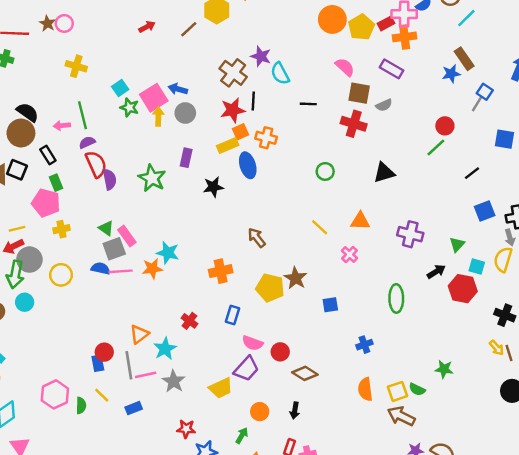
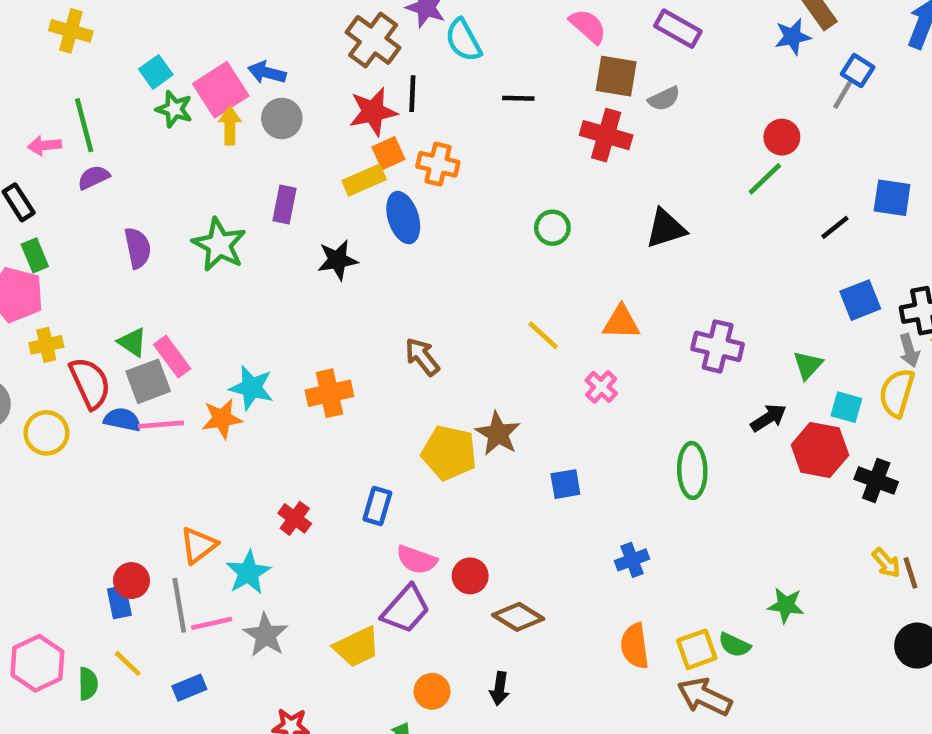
blue square: (504, 139) -> (892, 198), moved
red semicircle: (96, 164) -> (90, 383), moved
orange cross: (221, 271) -> (329, 393), moved
black cross: (505, 315) -> (876, 480), moved

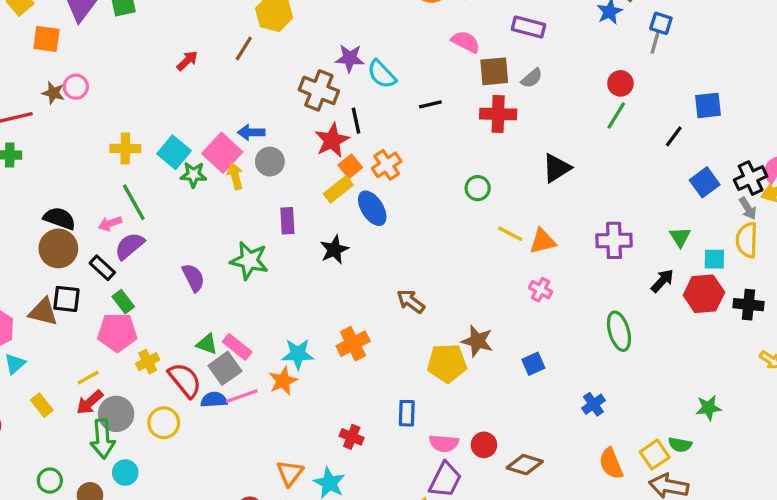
yellow cross: (71, 31) -> (125, 148), moved
cyan square: (156, 72) -> (174, 152), size x1.4
orange cross: (438, 164) -> (387, 165), turned -32
purple semicircle: (94, 177) -> (129, 246), moved, size x1.4
yellow line: (543, 335) -> (510, 234), moved

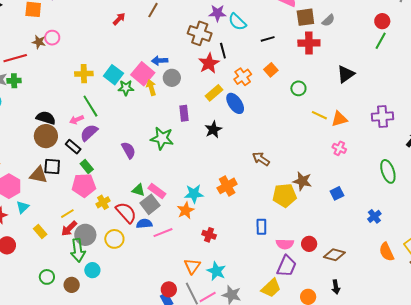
orange square: (350, 166) -> (271, 70), moved
pink line: (242, 396) -> (163, 233), moved
red cross: (352, 437) -> (209, 235), moved

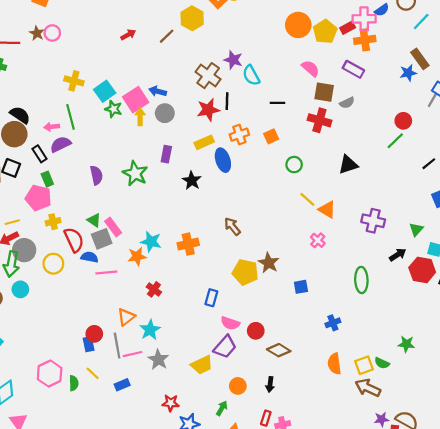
orange triangle: (339, 119) -> (327, 210), turned 30
black star: (213, 130) -> (192, 181), turned -30

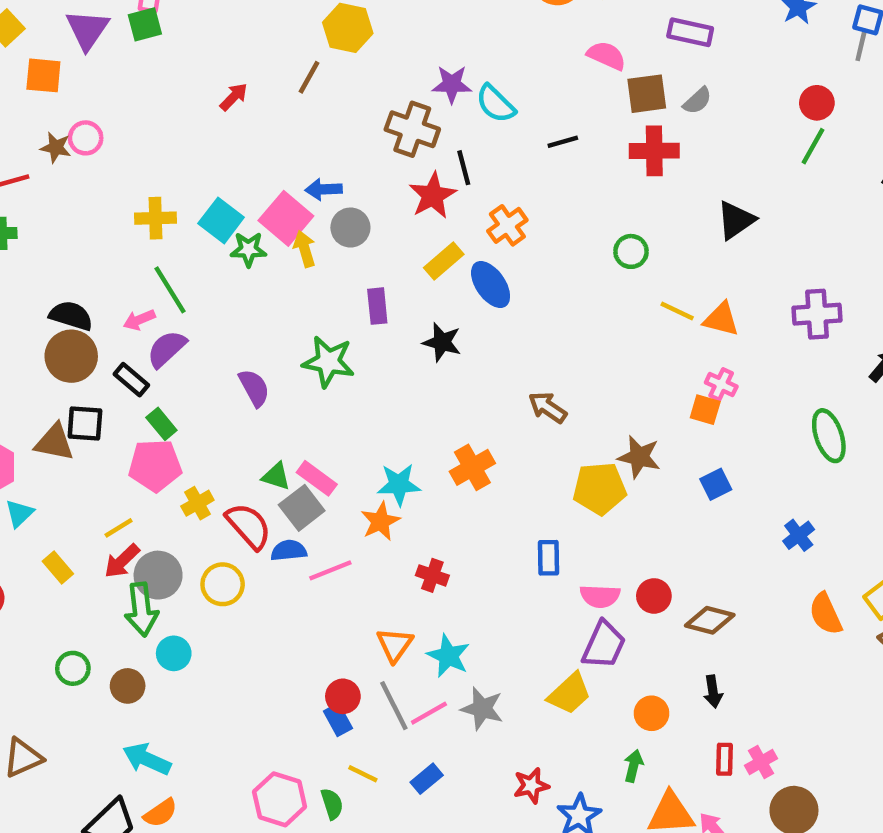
orange square: (271, 136) -> (705, 410), moved, turned -32

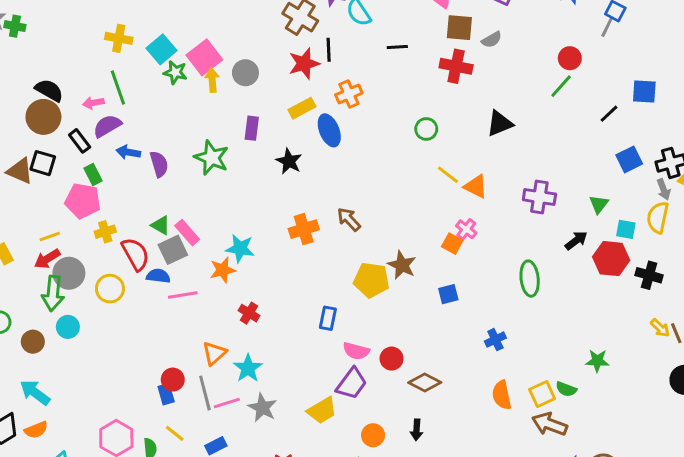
blue arrow: (324, 189) -> (128, 152), moved
orange cross: (472, 467) -> (304, 229), moved

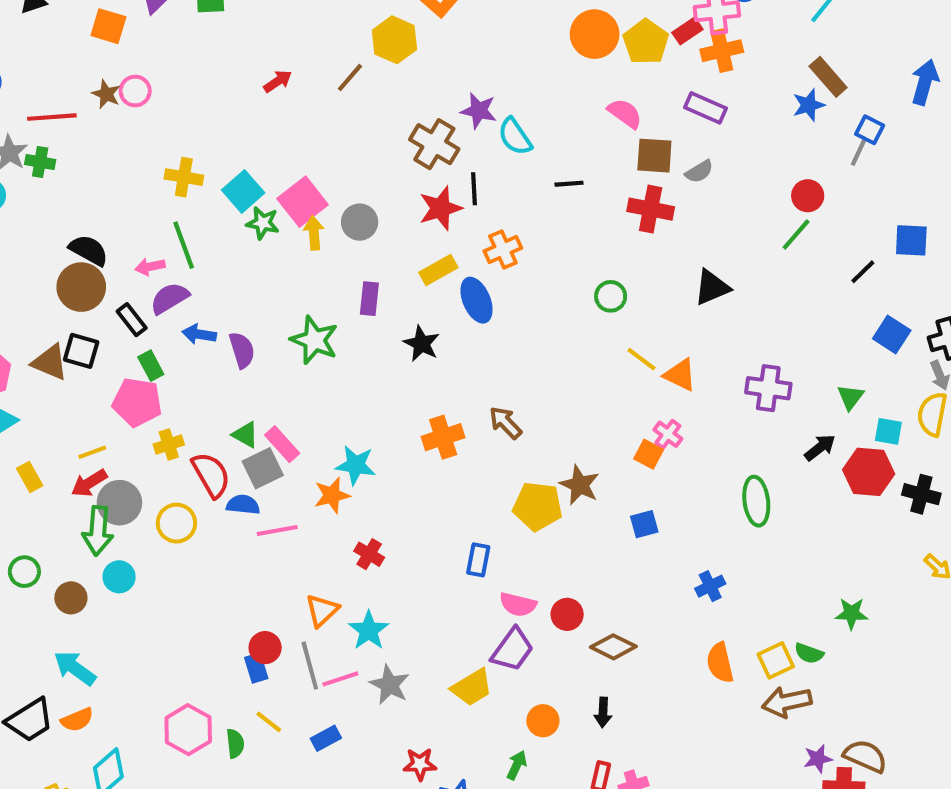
blue square: (629, 159) -> (892, 335), turned -30
brown arrow: (550, 424) -> (787, 702), turned -32

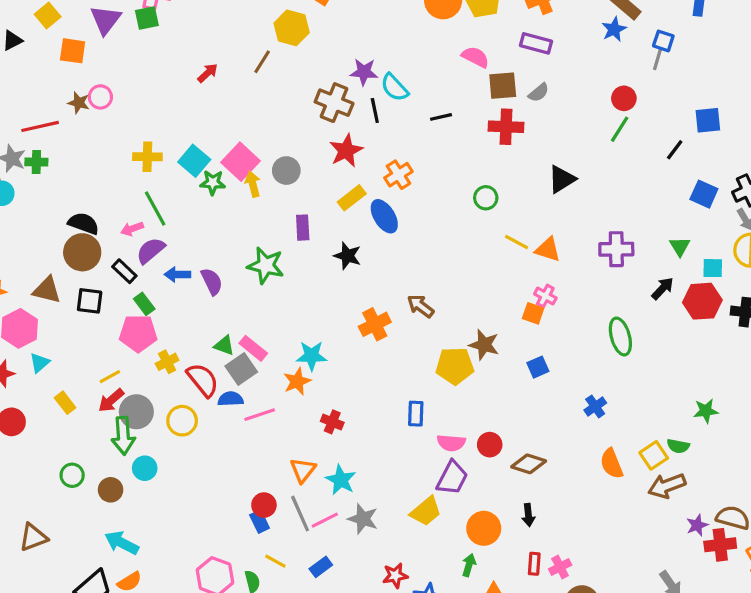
black line: (474, 189) -> (375, 110), moved
brown triangle: (50, 362) -> (47, 290), moved
orange circle: (543, 721) -> (484, 528), size x1.4

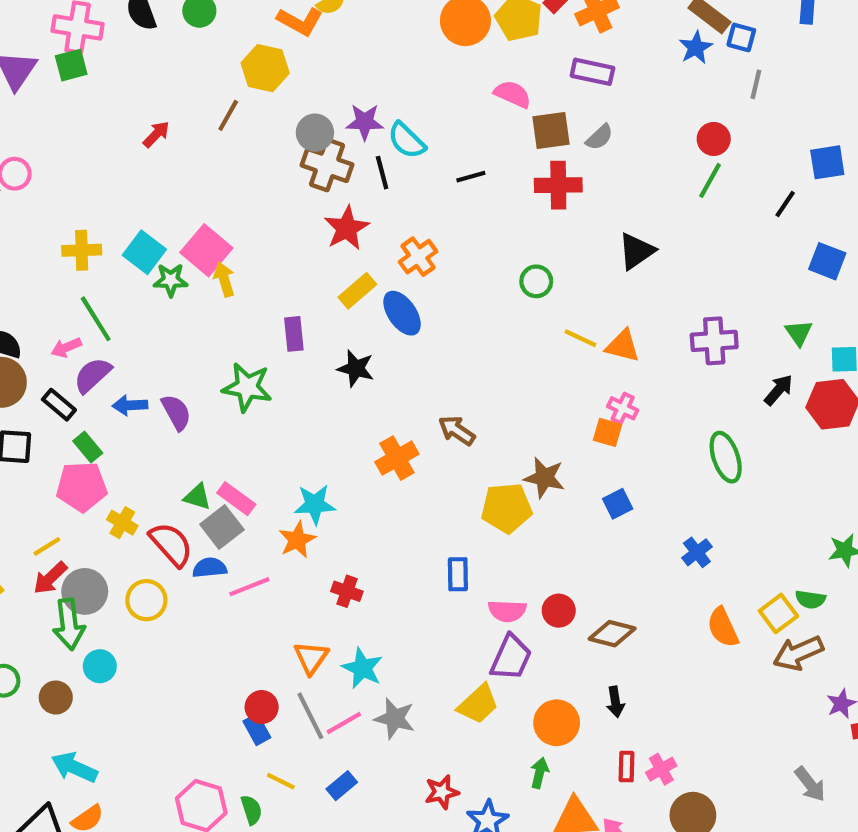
blue square: (663, 41) -> (741, 37), moved
gray circle: (286, 171) -> (315, 133), moved
yellow cross: (167, 362) -> (122, 523), turned -30

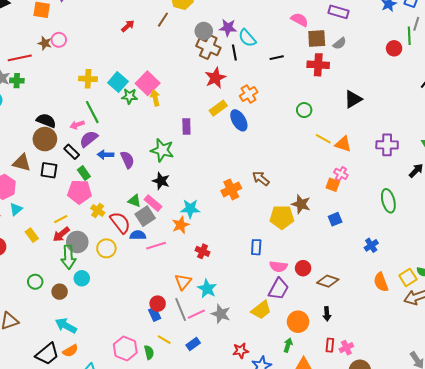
green line: (710, 180) -> (409, 36), moved, turned -36
black star: (356, 368) -> (161, 181), moved

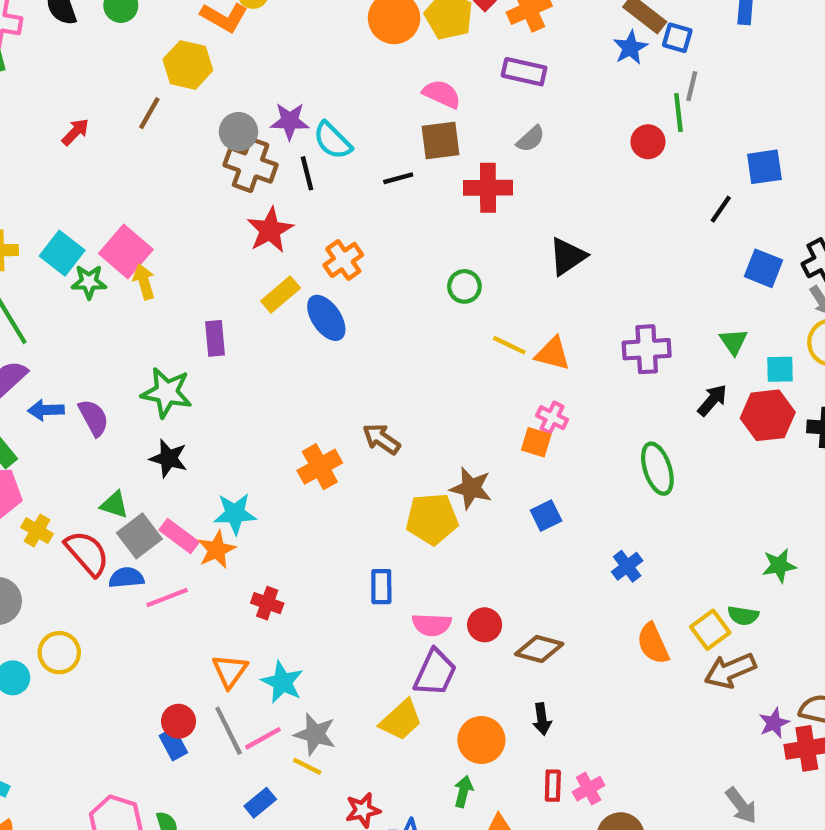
brown square: (317, 38) -> (441, 140), moved
pink rectangle: (153, 203) -> (179, 536), moved
yellow circle: (106, 248) -> (59, 653), moved
yellow line: (164, 340) -> (307, 766), moved

